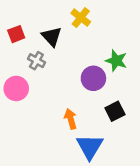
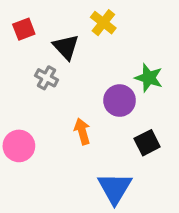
red square: (16, 34) -> (24, 29), moved
pink circle: (16, 88) -> (19, 146), moved
orange arrow: (71, 119) -> (82, 131), moved

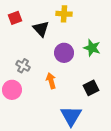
yellow cross: (103, 23) -> (64, 14), turned -35
gray cross: (47, 78) -> (23, 66), moved
purple circle: (120, 101) -> (64, 53), moved

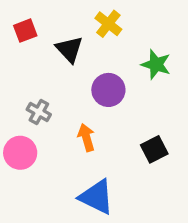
yellow cross: (64, 14) -> (108, 24), turned 35
green star: (92, 48) -> (156, 64), moved
blue triangle: (71, 116) -> (97, 197), moved, turned -35

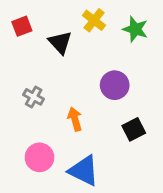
green star: (156, 64) -> (135, 29), moved
purple circle: (108, 90) -> (115, 85), moved
pink circle: (20, 153) -> (40, 157), moved

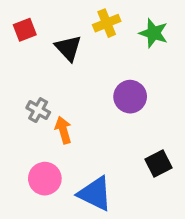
yellow cross: (94, 20) -> (107, 23), turned 30
orange arrow: (75, 119) -> (63, 130), moved
black square: (134, 129) -> (159, 164), moved

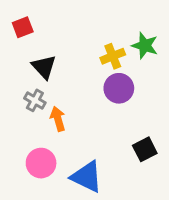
yellow cross: (107, 23) -> (113, 56), moved
green star: (154, 33) -> (145, 46), moved
black triangle: (68, 48) -> (44, 67), moved

